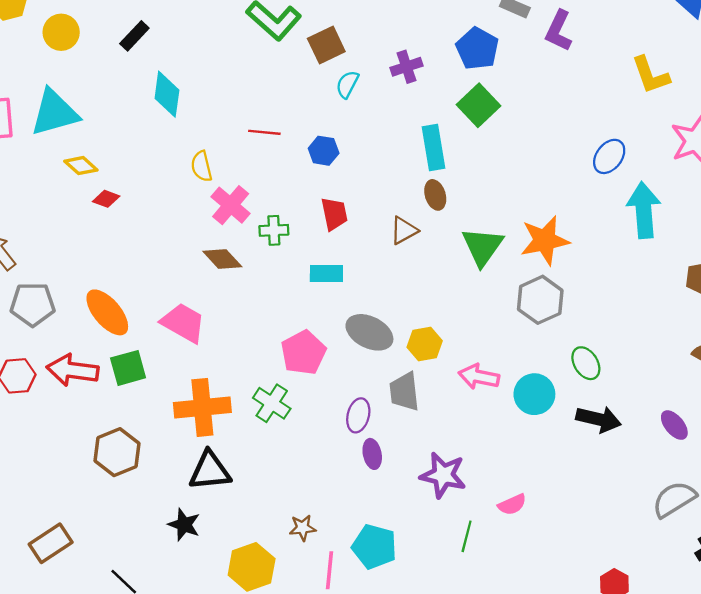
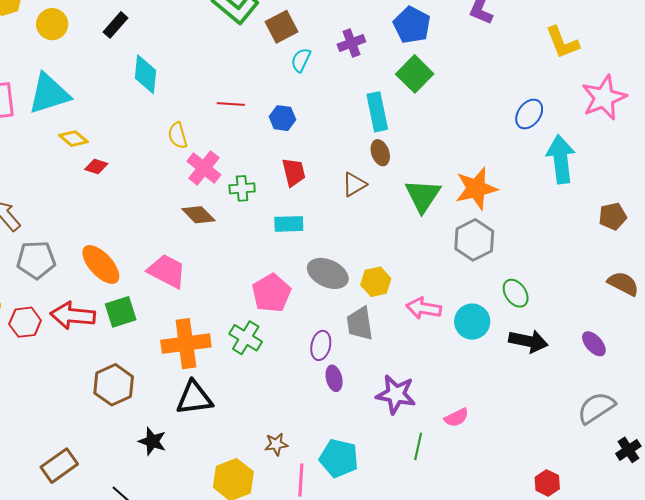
black star: (184, 525) -> (152, 441), moved

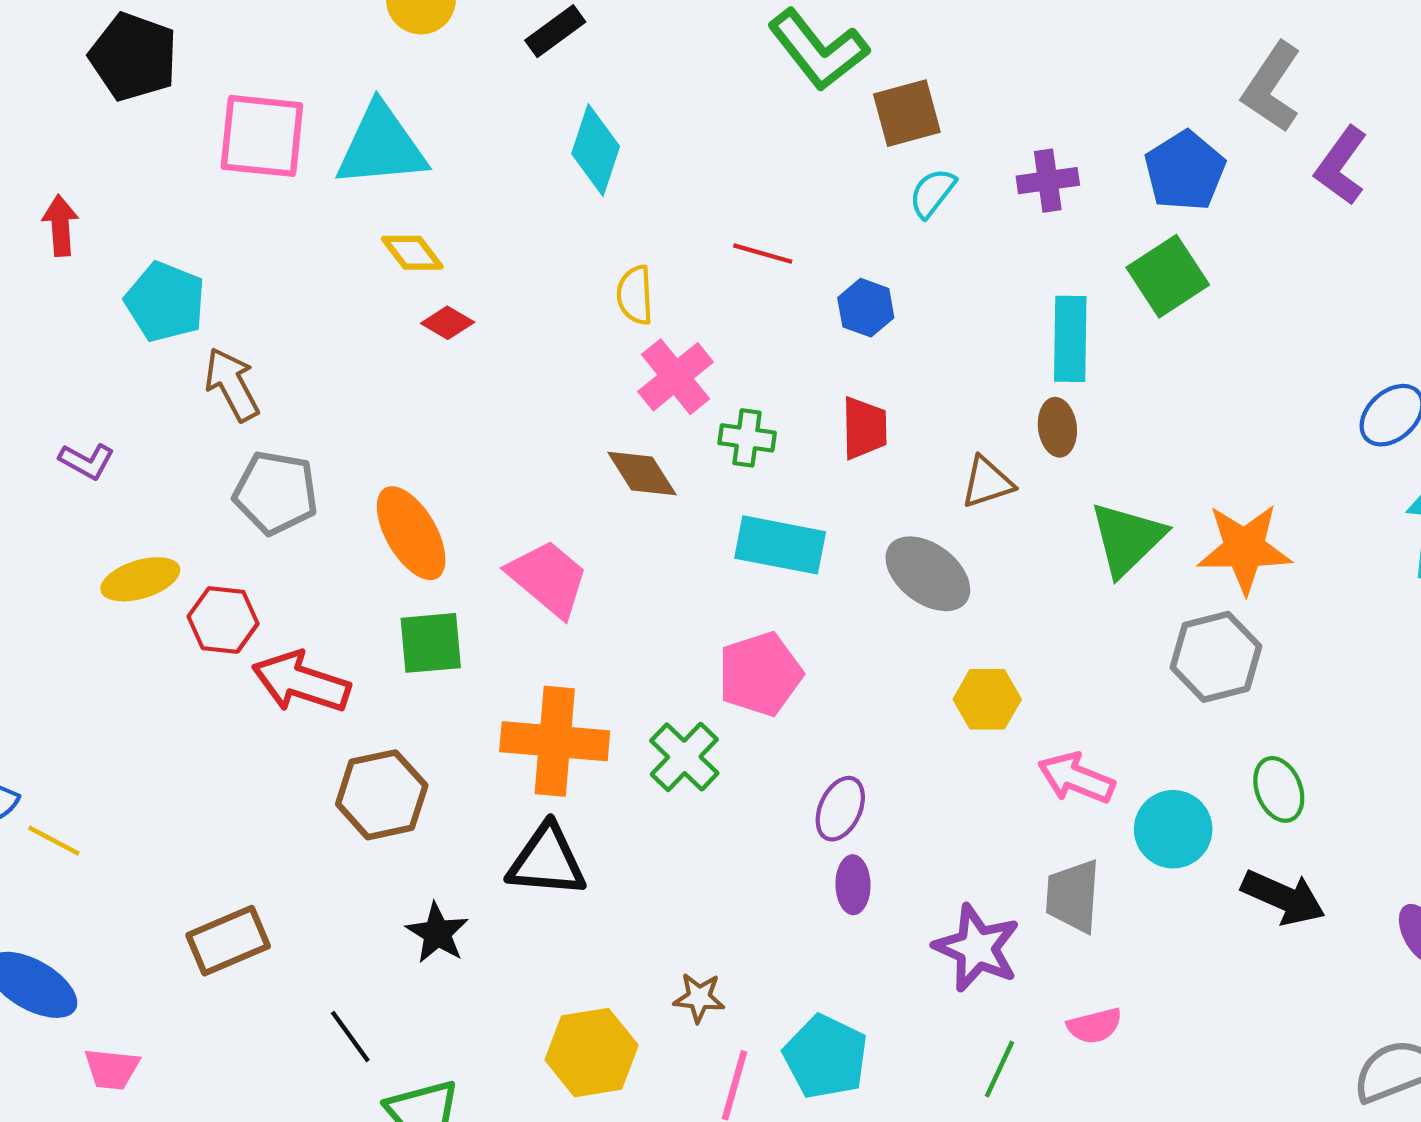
cyan rectangle: (289, 224) -> (780, 545), moved, size x1.4
gray ellipse: (328, 273) -> (928, 574), moved
red arrow: (73, 316) -> (301, 682), moved
gray trapezoid: (360, 324) -> (1073, 896), moved

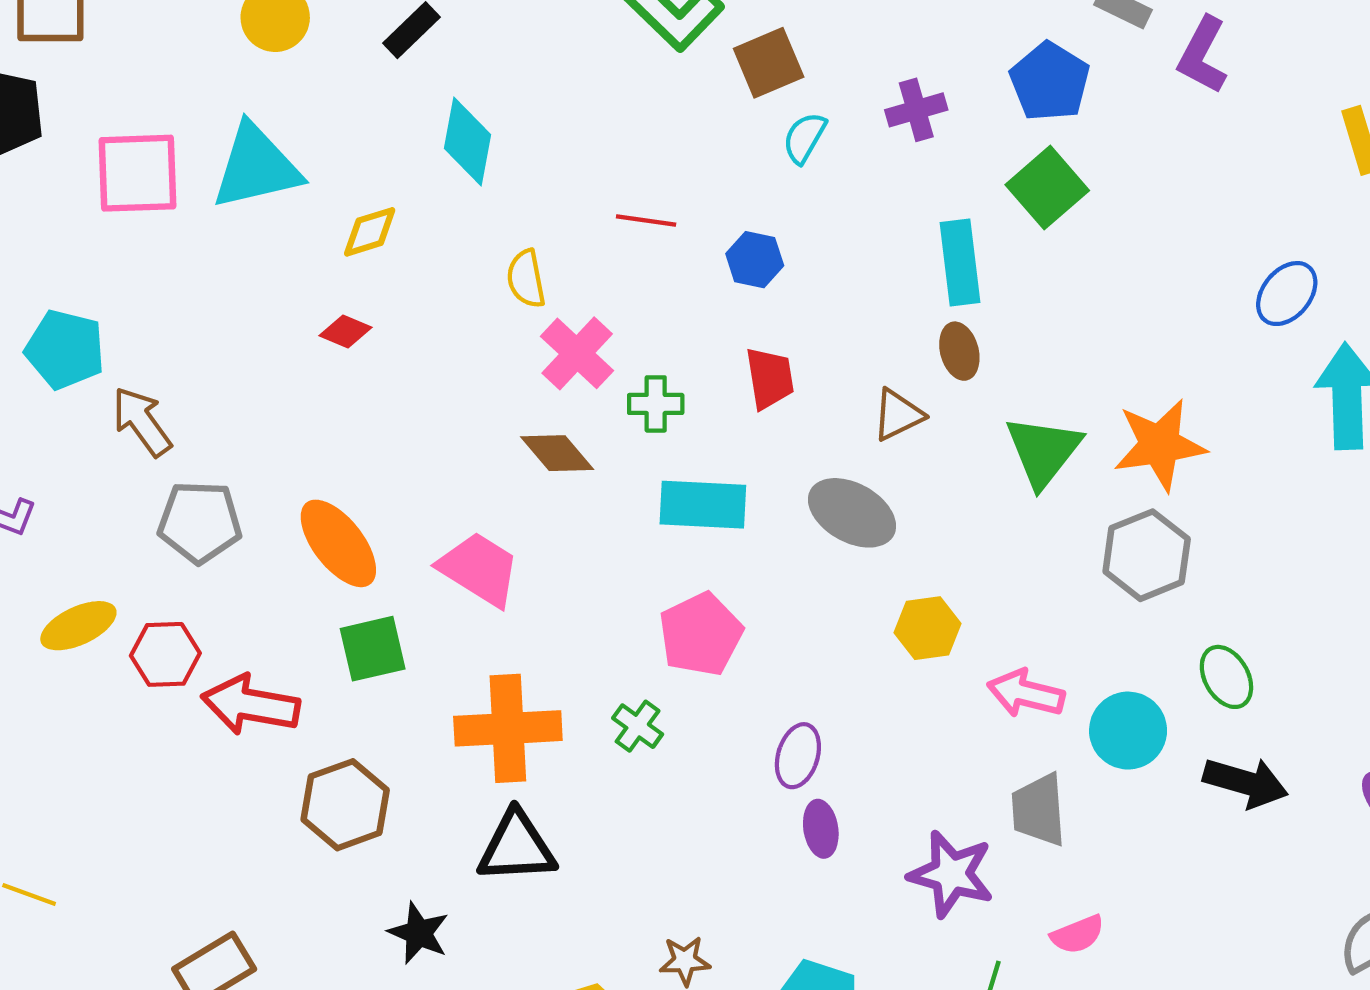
yellow diamond: (412, 253) -> (370, 232), moved, turned -62
green cross: (684, 757) -> (638, 726), size x0.7

